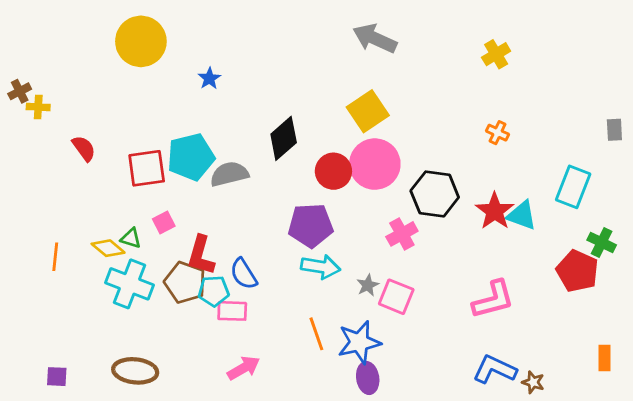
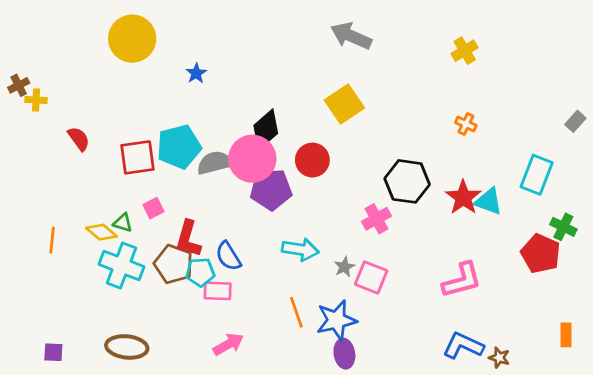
gray rectangle: (614, 130) -> (575, 121), turned 45
pink circle: (375, 164) -> (252, 159), moved
purple pentagon: (311, 225) -> (271, 189), moved

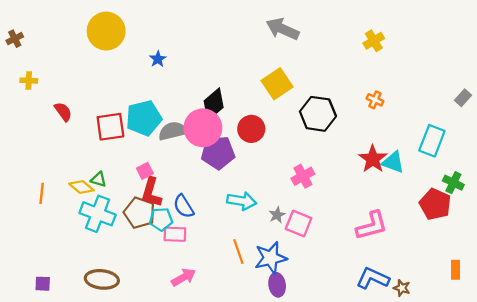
brown cross: (19, 85) -> (15, 39), moved
black hexagon: (407, 181) -> (318, 114), moved
pink square: (154, 208) -> (145, 171), moved

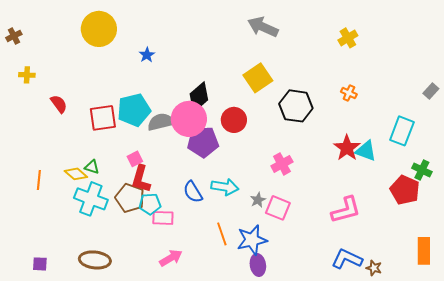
blue semicircle: (184, 206) -> (193, 192), moved
orange rectangle: (456, 270) -> (424, 251), size x1.5

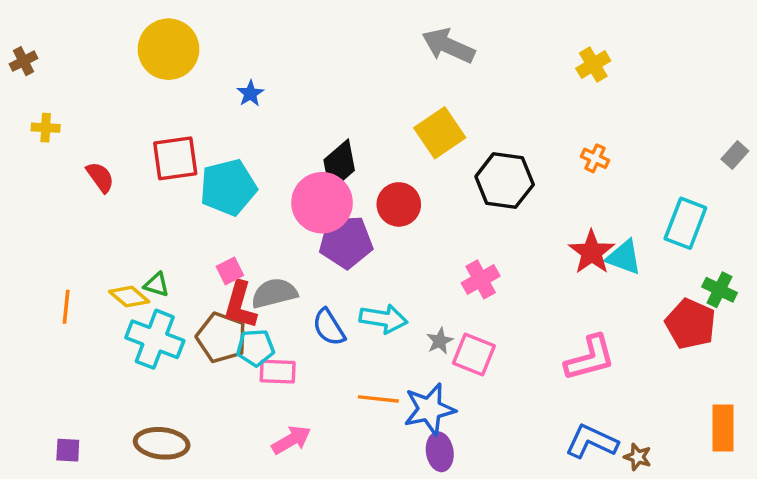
red square: (103, 118) -> (175, 158), moved
gray semicircle: (161, 122) -> (274, 293), moved
orange line: (222, 234) -> (378, 399), turned -65

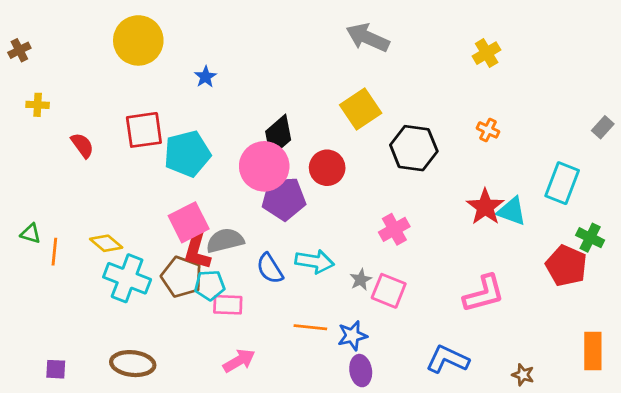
pink square: (230, 271) -> (189, 222), size x1.8
green triangle: (157, 285) -> (31, 233), moved
blue star: (429, 409) -> (352, 336), size x0.7
blue L-shape: (592, 442) -> (447, 359), moved

